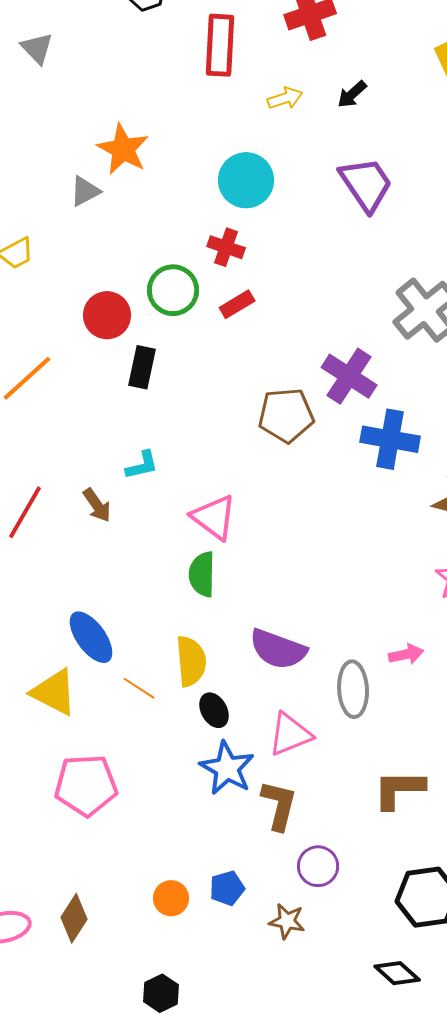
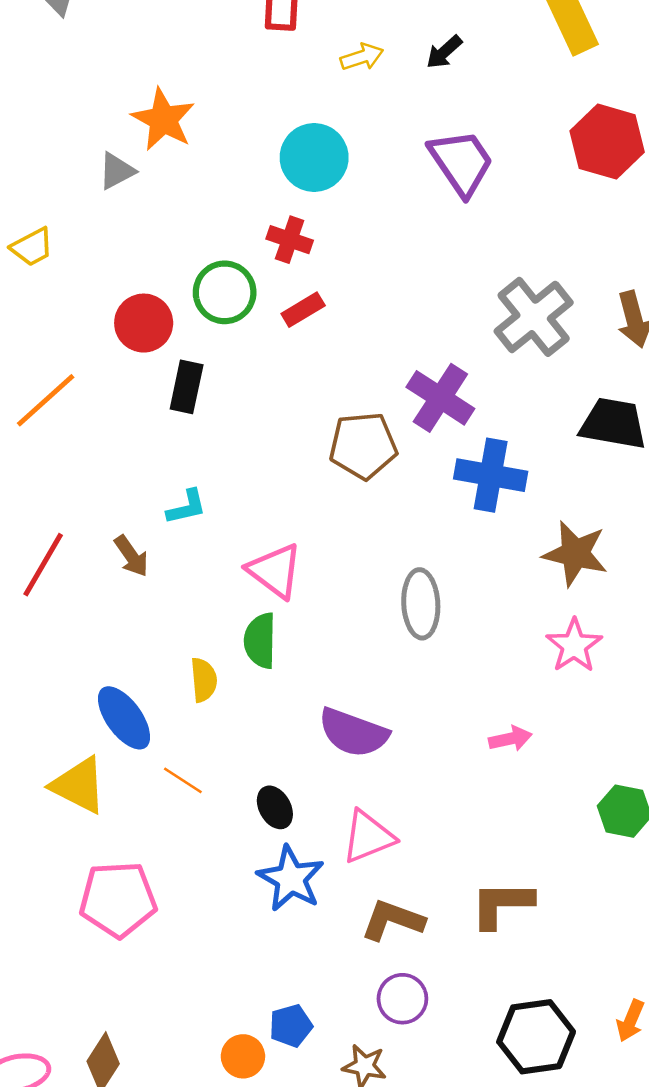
yellow semicircle: (191, 661) -> (204, 680), moved, size x0.7
gray ellipse: (353, 689) -> (421, 604), moved
brown L-shape: (279, 805) -> (393, 920), moved, turned -84
orange circle: (171, 898) -> (243, 1056), moved

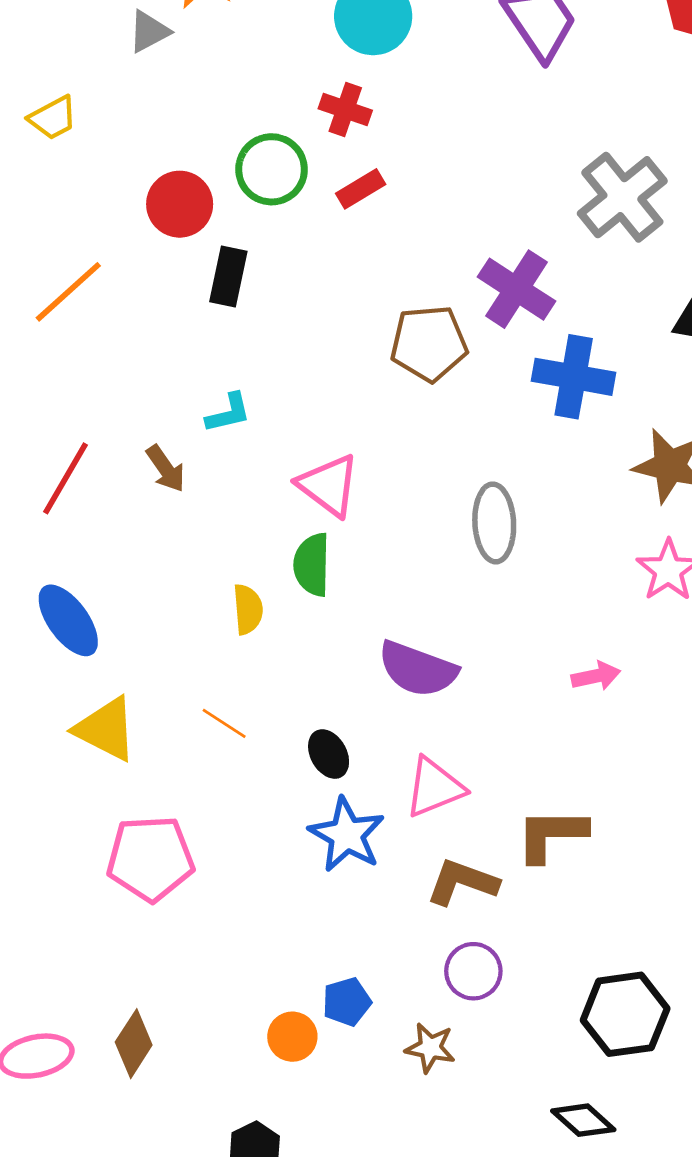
blue ellipse: (124, 718) -> (68, 620), moved
brown L-shape: (502, 904) -> (551, 835), moved

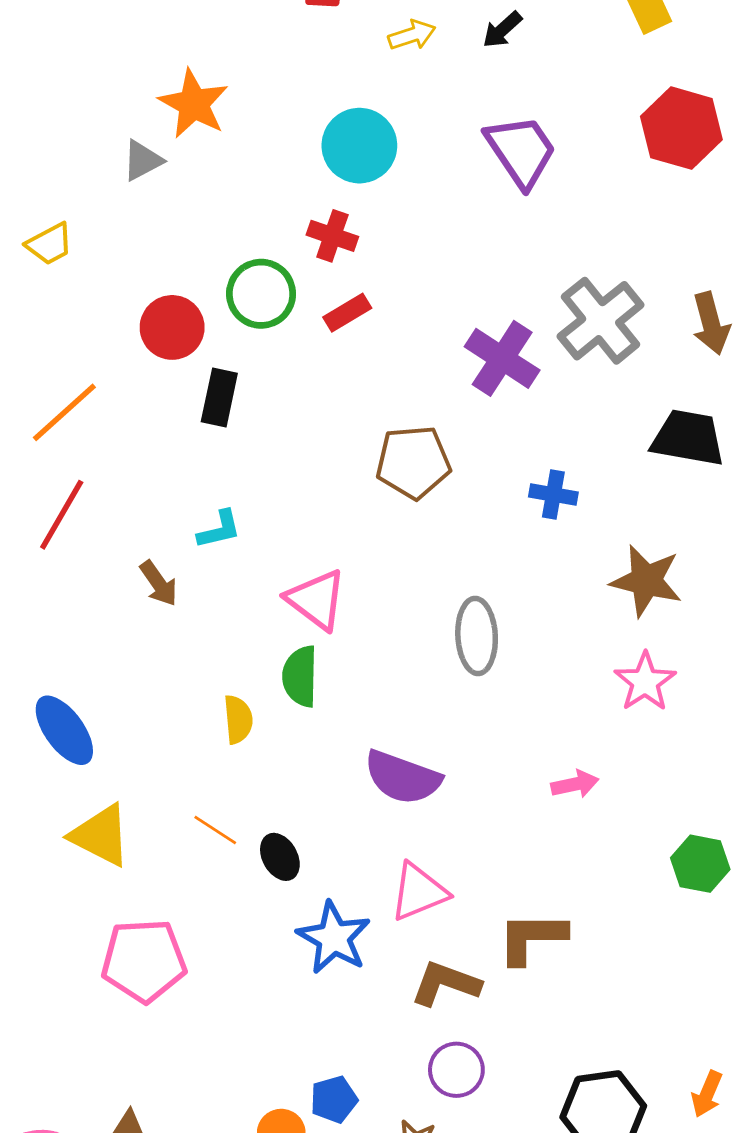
purple cross: (517, 289) -> (502, 358), moved
blue cross: (574, 377) -> (553, 495), size x0.6
red line: (65, 478) -> (62, 515), moved
black ellipse: (329, 754) -> (280, 857), moved

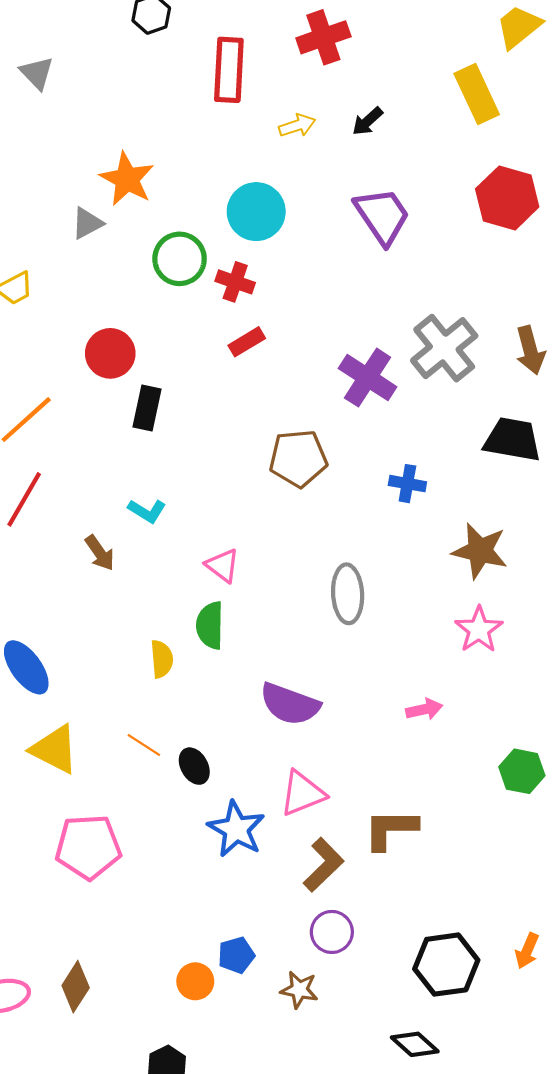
green circle: (261, 294) -> (180, 259), moved
cyan L-shape: (219, 530) -> (147, 511), turned 45
pink triangle: (316, 600) -> (223, 565), size x0.7
brown L-shape: (446, 984) -> (323, 865), turned 116

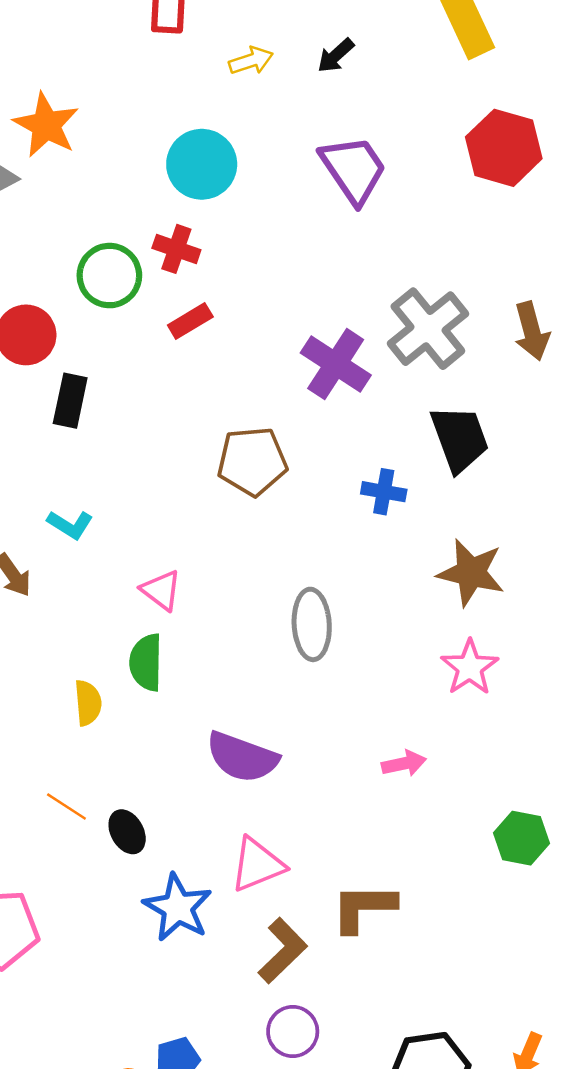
green circle: (180, 259) -> (109, 276), moved
black trapezoid: (512, 439) -> (460, 439), moved, turned 60

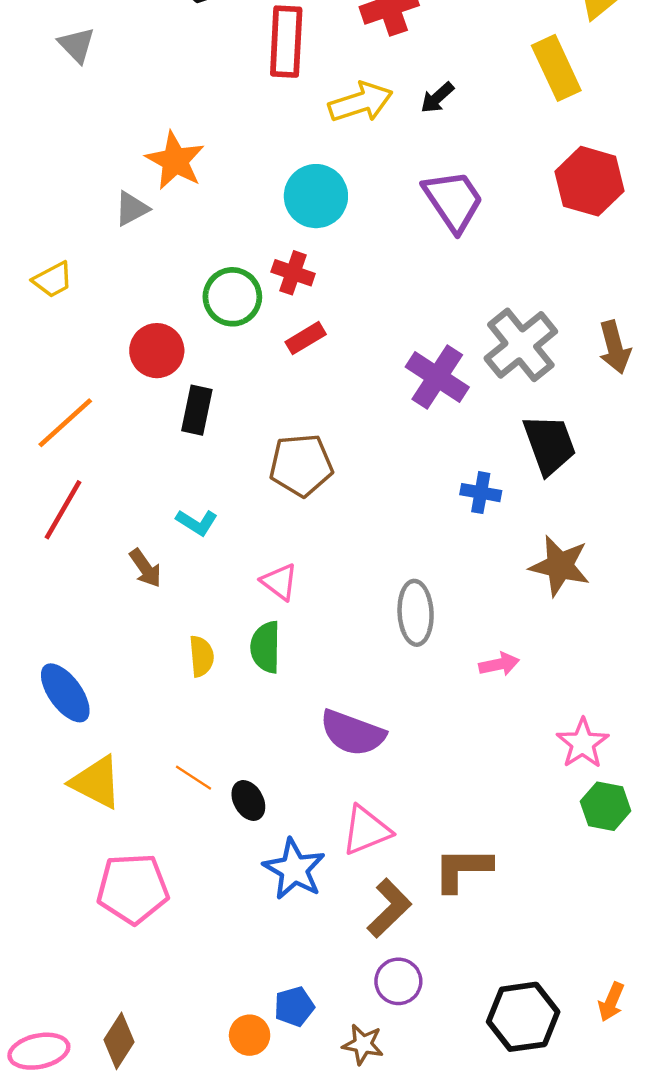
yellow arrow: (251, 61) -> (361, 102), size x1.6
brown pentagon: (252, 461) -> (301, 465), moved
pink star: (470, 667) -> (583, 743), moved
yellow semicircle: (88, 703) -> (201, 656), moved
pink arrow: (404, 763) -> (499, 664), moved

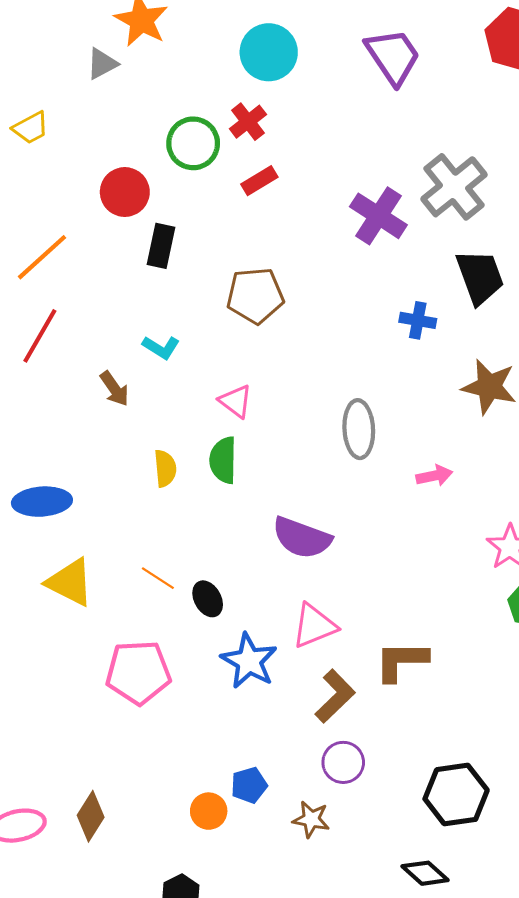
red cross: (293, 273) -> (248, 122), turned 33
blue ellipse: (65, 693) -> (42, 502), turned -58
pink pentagon: (133, 889) -> (138, 672), moved

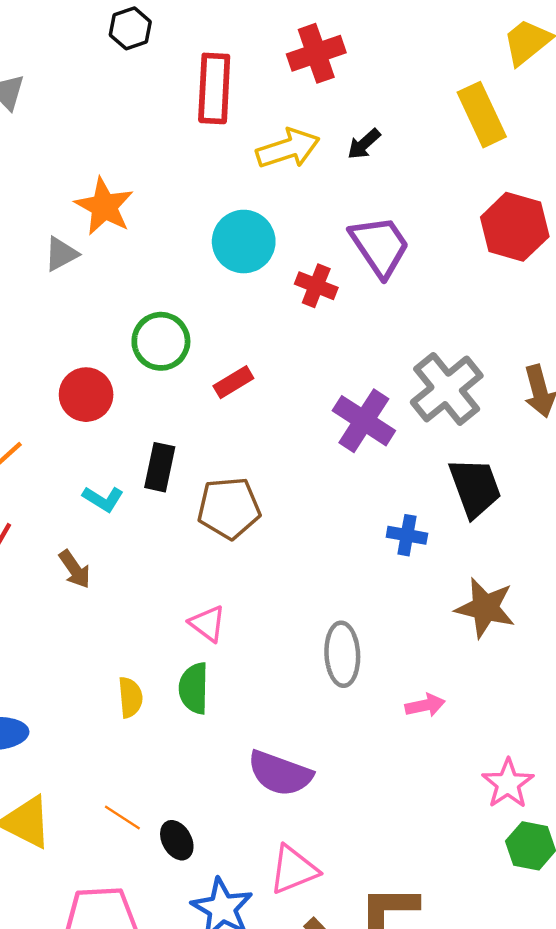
red cross: (248, 122) -> (316, 286), moved, turned -30
black rectangle: (161, 246) -> (160, 467), moved
cyan L-shape: (161, 347) -> (103, 499), moved
brown arrow: (114, 389) -> (75, 569), moved

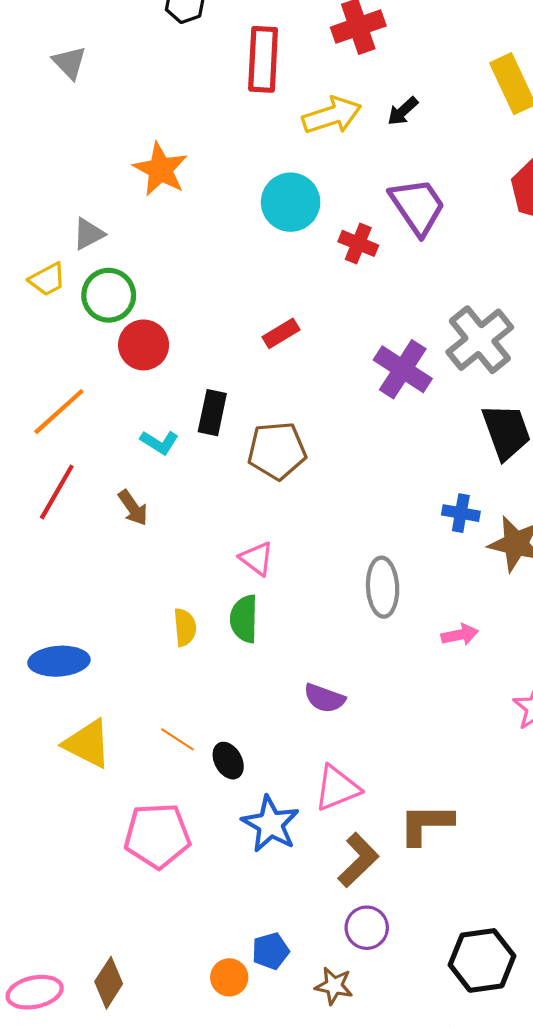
gray triangle: (61, 254) -> (89, 234), moved
green circle: (161, 341) -> (109, 295), moved
blue cross: (407, 535) -> (461, 513), moved
purple semicircle: (280, 773) -> (324, 698), size x0.7

